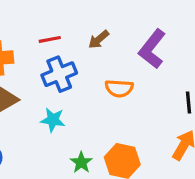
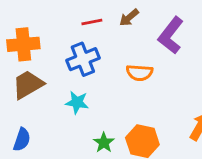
red line: (50, 39) -> (92, 22), moved
brown arrow: (99, 39) -> (129, 18), moved

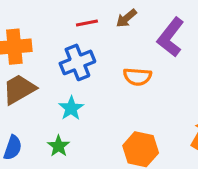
cyan star: (77, 102) -> (71, 108), turned 30
green star: (104, 143) -> (59, 146), moved

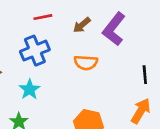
brown arrow: (126, 18) -> (82, 25), moved

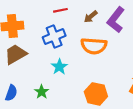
orange semicircle: (86, 63) -> (94, 46), size x1.4
cyan star: (30, 89) -> (59, 67), moved

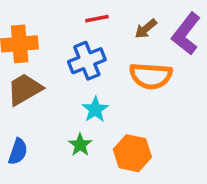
green star: (42, 92) -> (80, 145), moved
orange hexagon: (96, 94) -> (132, 153), moved

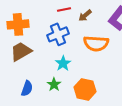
brown arrow: (146, 29) -> (85, 15), moved
blue semicircle: (18, 152) -> (27, 88), moved

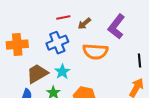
orange cross: (18, 24) -> (17, 45), moved
brown trapezoid: (21, 51) -> (37, 74), moved

